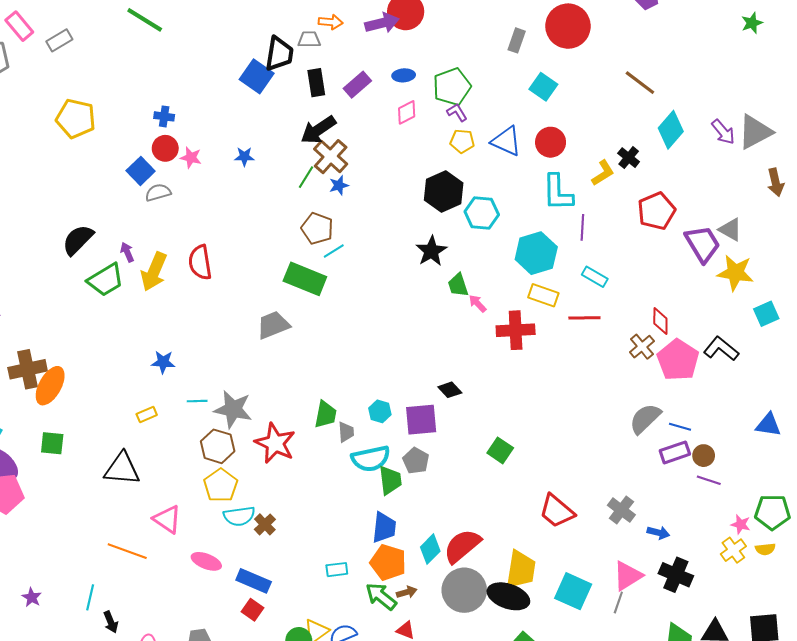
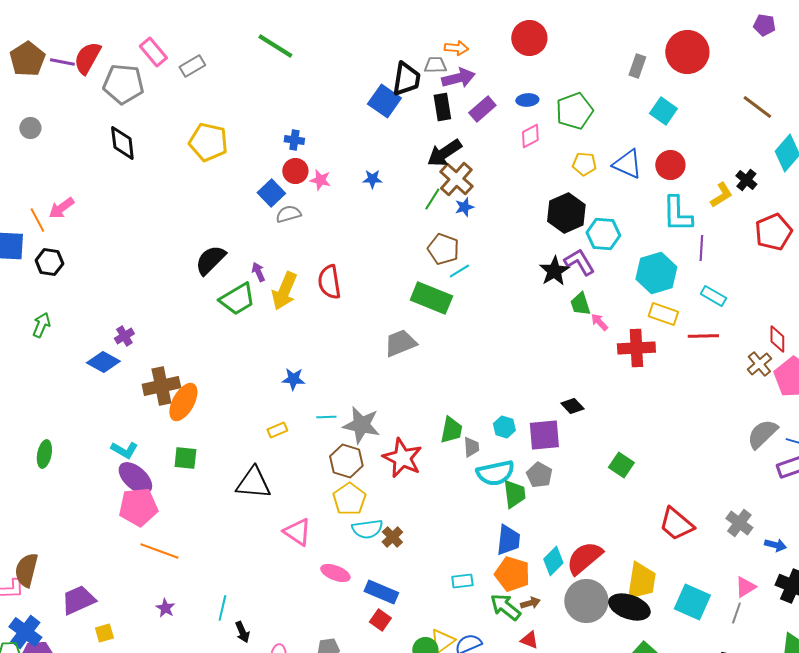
purple arrow: (382, 23) -> (458, 78), moved
purple L-shape: (457, 112) -> (579, 262), moved, size x1.5
orange line: (127, 551) -> (159, 551), moved
pink triangle: (628, 576) -> (745, 587), size x0.7

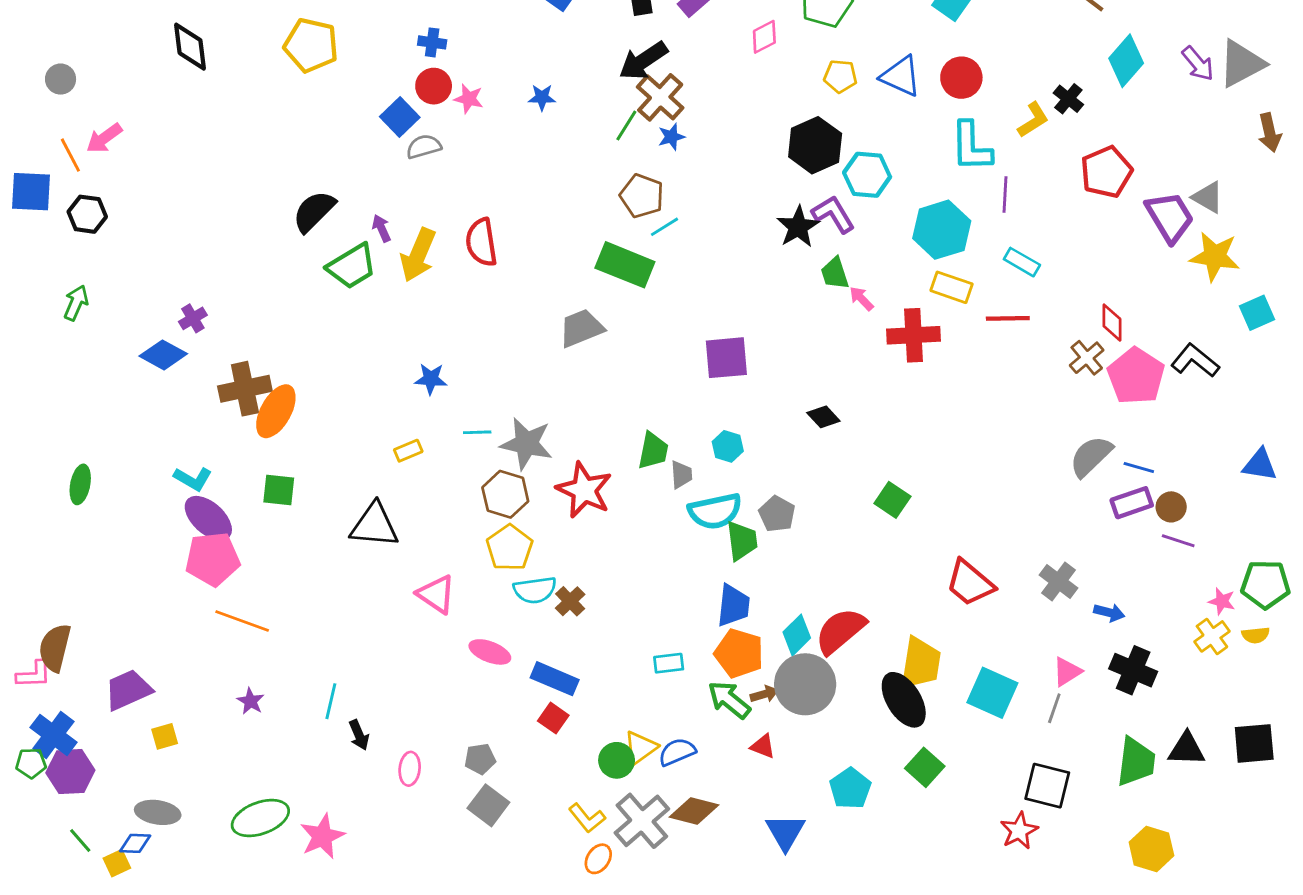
gray circle: (30, 128) -> (61, 79), moved
purple square: (544, 435) -> (726, 358), moved
gray circle: (586, 601) -> (805, 684), moved
black ellipse: (629, 607) -> (904, 700), turned 39

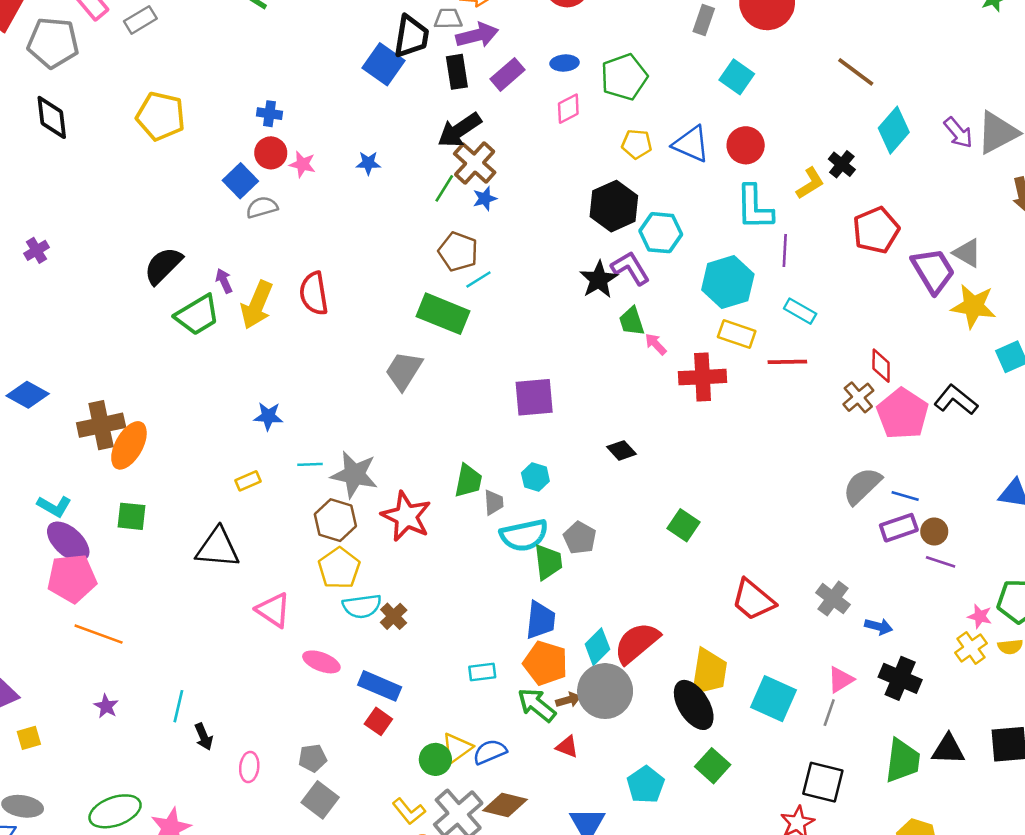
purple cross: (193, 318) -> (37, 250), moved
gray trapezoid: (581, 328) -> (404, 371), turned -36

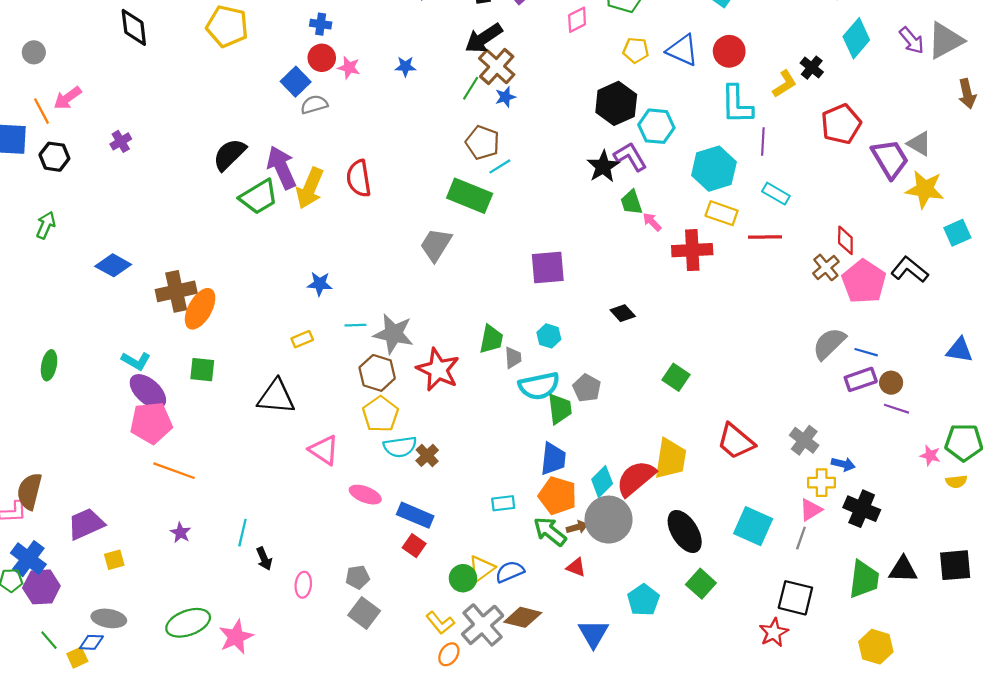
purple arrow: (224, 281) -> (282, 168), size x2.0
yellow cross: (971, 648) -> (822, 483), moved, turned 36
yellow trapezoid: (709, 672) -> (671, 459), moved

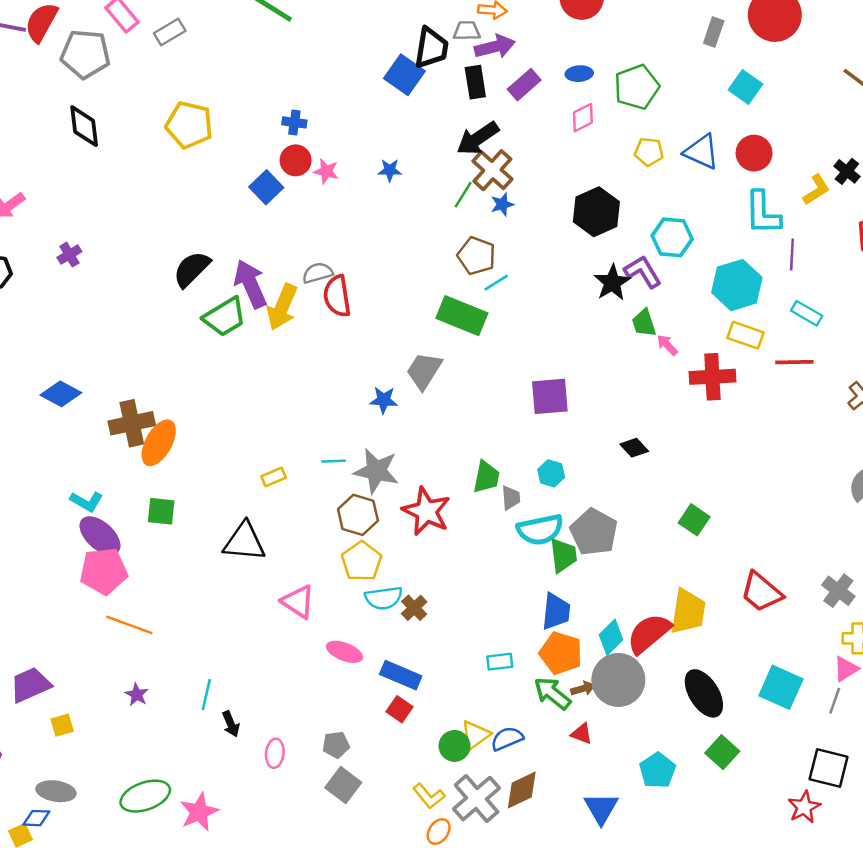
black hexagon: (616, 103) -> (596, 212), moved
gray semicircle: (314, 105) -> (318, 273), moved
blue star: (320, 284) -> (384, 400), moved
gray pentagon: (587, 388) -> (594, 532), size x1.5
brown diamond: (523, 617) -> (522, 790), turned -39

